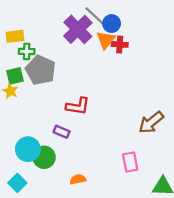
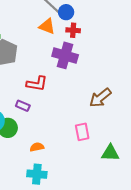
purple cross: (78, 29) -> (65, 55), moved, turned -30
orange triangle: (106, 40) -> (47, 26), moved, turned -48

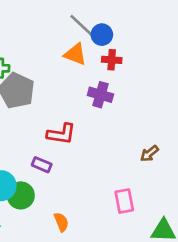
purple cross: (65, 55) -> (100, 95), size x0.7
brown arrow: (100, 98) -> (149, 153), size x0.6
orange semicircle: (37, 147) -> (61, 222), turned 80

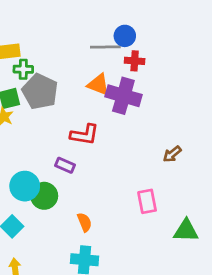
gray line: (82, 26) -> (105, 47), moved, turned -44
orange triangle: (75, 54) -> (98, 85), moved
purple cross: (100, 95) -> (123, 96), size x1.4

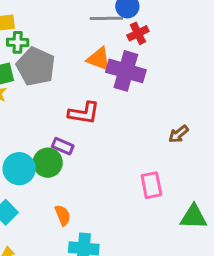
red cross: (135, 61) -> (138, 33), turned -30
green circle: (44, 196) -> (48, 163), moved
orange semicircle: (84, 222) -> (63, 215), moved

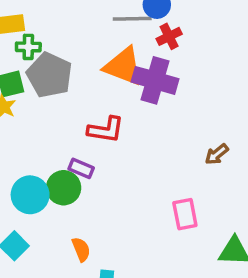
orange triangle: (99, 59) -> (123, 66), size x1.4

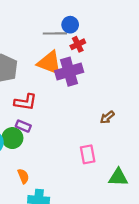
purple cross: (155, 80) -> (69, 72), turned -32
red L-shape: (106, 130) -> (25, 102), moved

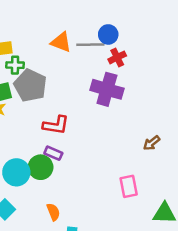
orange triangle: (49, 63) -> (61, 42), moved, size x0.7
purple cross: (69, 72) -> (107, 89), turned 32

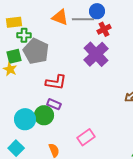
purple cross: (107, 89) -> (96, 54), turned 30
pink rectangle: (129, 186) -> (86, 137), moved, turned 66

